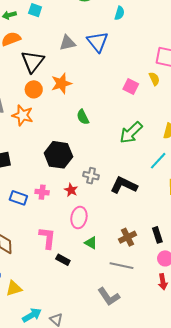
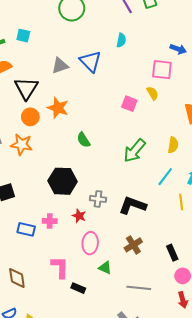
cyan semicircle: (119, 13) -> (121, 40), moved
orange star: (61, 83) -> (58, 108), turned -30
brown cross: (128, 237) -> (133, 245), moved

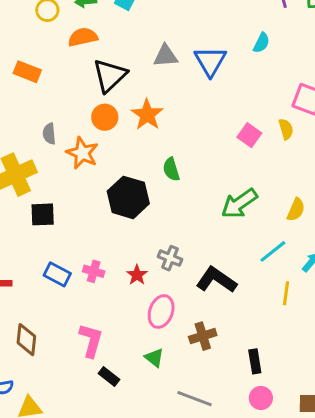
black hexagon: (63, 181) -> (128, 197), moved
pink ellipse: (90, 243) -> (161, 312), moved

